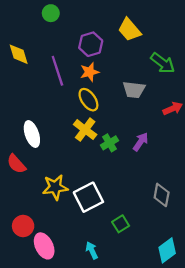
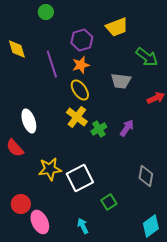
yellow trapezoid: (129, 30) -> (117, 27), turned -70

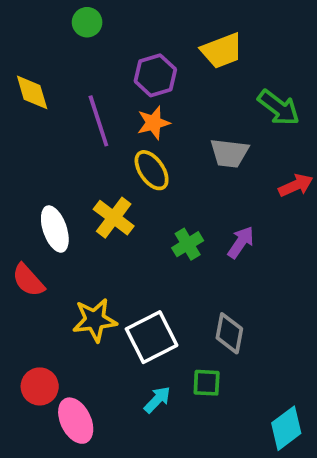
yellow cross: (77, 117) -> (114, 218), moved
gray diamond: (146, 176) -> (229, 333), moved
green square: (109, 202) -> (207, 383), turned 35
cyan arrow: (83, 226) -> (157, 400), moved, turned 70

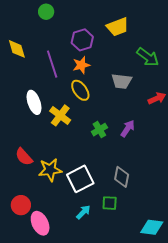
white ellipse: (55, 229) -> (34, 102), moved
red semicircle: (28, 280) -> (24, 157), moved
cyan diamond: (286, 428) -> (152, 227), turned 45

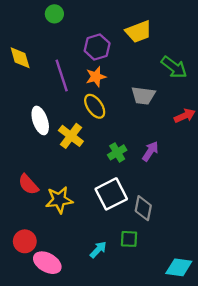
white square: (80, 179) -> (111, 194), moved
pink ellipse: (40, 223) -> (47, 263), turned -35

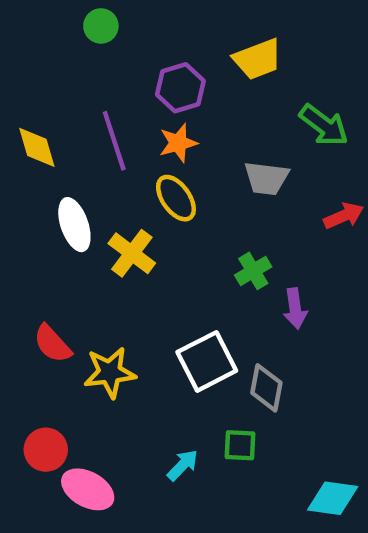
yellow diamond: (20, 58) -> (37, 147), moved
purple arrow: (150, 151) -> (295, 308), moved, turned 138
green cross: (117, 152) -> (253, 271), moved

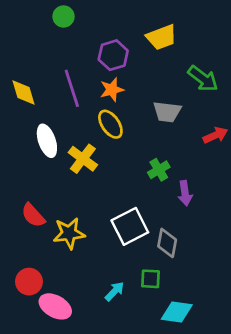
cyan diamond: (333, 498) -> (177, 312), moved

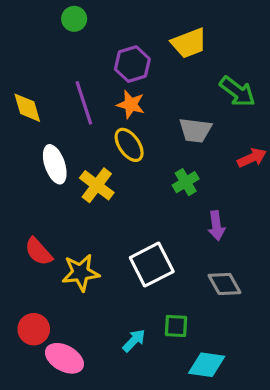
orange star: (112, 90) -> (131, 104), turned 30
green cross: (159, 170) -> (186, 182), moved
gray diamond: (167, 243) -> (224, 284), moved, turned -40

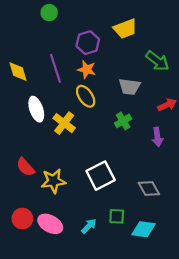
purple arrow: (216, 226) -> (157, 137), moved
pink ellipse: (64, 358) -> (50, 224), moved
cyan diamond: (207, 365) -> (143, 229), moved

